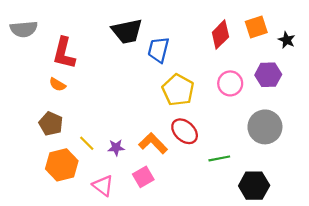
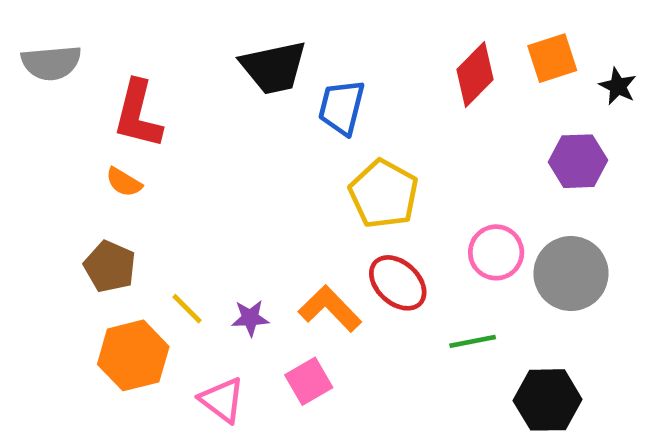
pink circle: (230, 83) -> (496, 252), moved

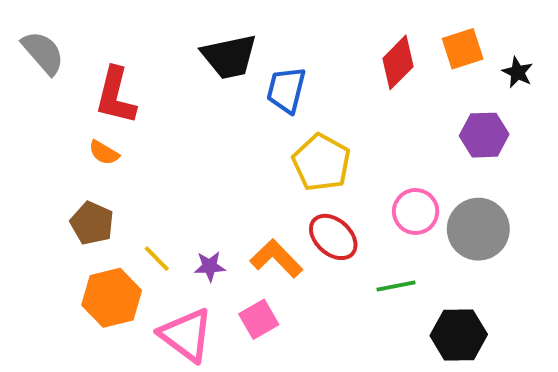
gray semicircle: (51, 63) -> (43, 53), turned -126
pink triangle: (222, 400) -> (186, 335), size x1.4

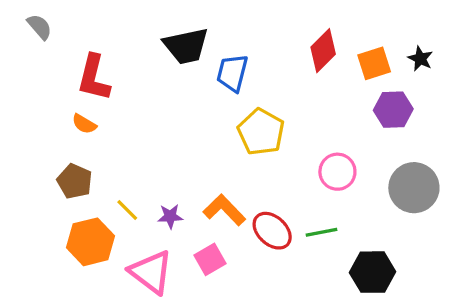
orange square: (463, 49) -> (374, 63), moved
gray semicircle: (43, 53) -> (40, 27), moved, size x0.7
gray circle: (478, 229) -> (414, 188), moved
red ellipse: (333, 237) -> (272, 231), moved

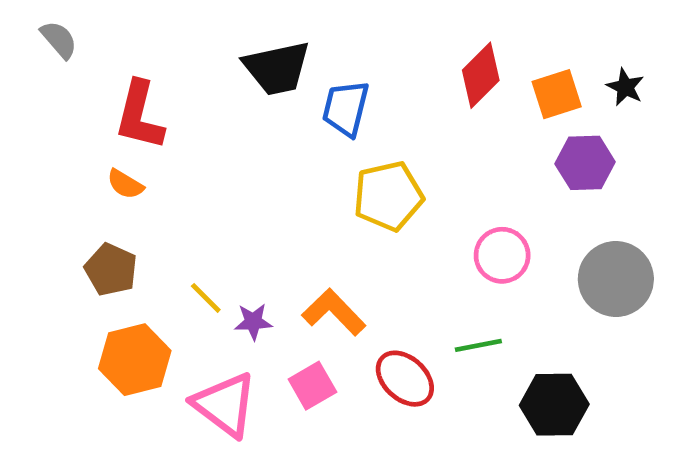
yellow pentagon: (261, 132) -> (388, 196), turned 30
yellow line: (127, 210) -> (206, 298), moved
red ellipse: (272, 231) -> (405, 379), moved

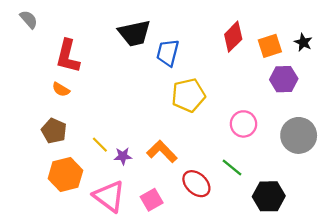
green line: (478, 345) -> (232, 168), turned 50
pink square: (312, 386) -> (152, 200), moved

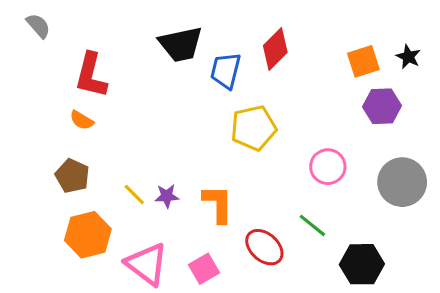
red diamond: (233, 37) -> (275, 49), moved
orange L-shape: (162, 151) -> (218, 204), turned 44
purple star: (123, 156) -> (167, 196), moved

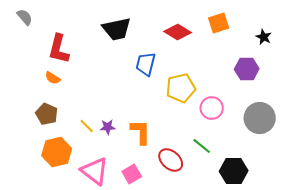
red diamond: (275, 49) -> (178, 32), turned 76
orange square: (363, 61) -> (219, 23), moved
blue trapezoid: (226, 71) -> (146, 64), moved
yellow pentagon: (254, 128) -> (181, 88), moved

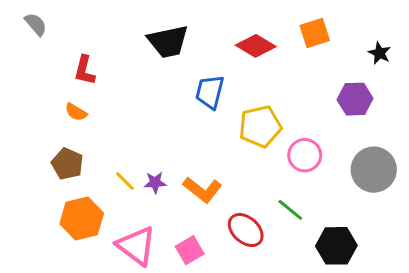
red L-shape: (59, 49) -> (85, 70), size x0.7
orange L-shape: (141, 132) -> (203, 190), turned 128

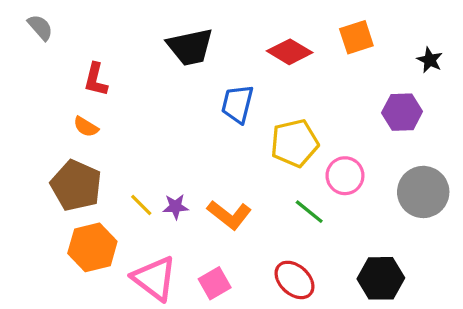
brown pentagon: (67, 164) -> (76, 185), size x1.4
green line: (290, 210) -> (309, 212), moved
red ellipse: (246, 230) -> (294, 280), moved

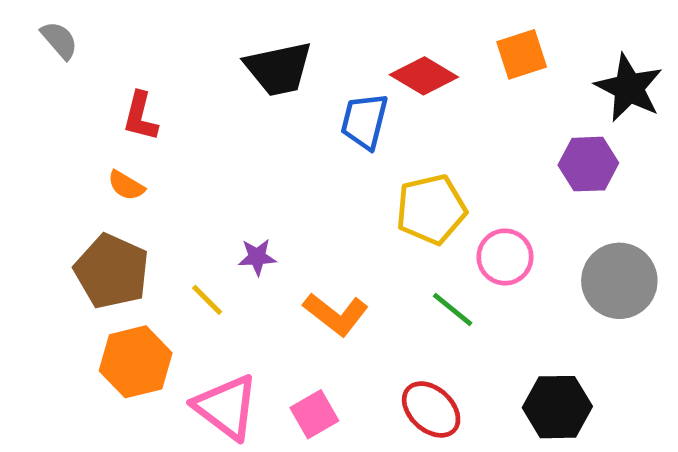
black star: (430, 60) -> (629, 88), size x1.8
blue trapezoid: (237, 104) -> (364, 121), moved
purple star: (176, 207) -> (257, 257), moved

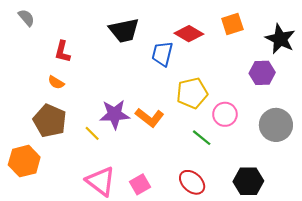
purple star: (257, 257) -> (115, 114), size x1.8
orange L-shape: (336, 314) -> (150, 117), moved
orange hexagon: (136, 362) -> (24, 161), moved

